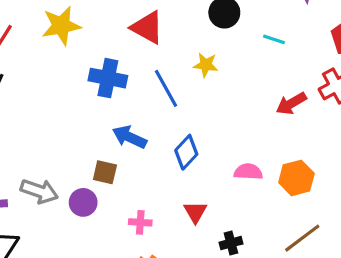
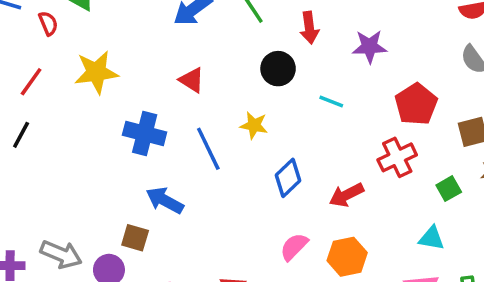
red triangle: (147, 28) -> (192, 80), size x0.7
red arrow: (291, 103) -> (346, 195), moved
blue diamond: (186, 152) -> (288, 178), moved
pink semicircle: (248, 172) -> (294, 247), turned -52

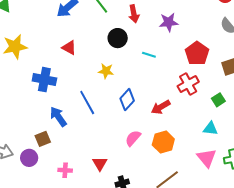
blue line: (208, 149) -> (87, 102), moved
blue arrow: (165, 200) -> (58, 117), turned 30
brown square: (135, 238) -> (43, 139), turned -35

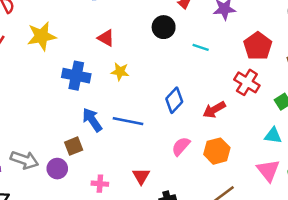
yellow star: (106, 71) -> (120, 72), moved
red cross: (188, 84) -> (247, 82), turned -30
blue line: (87, 102) -> (128, 121), moved, turned -50

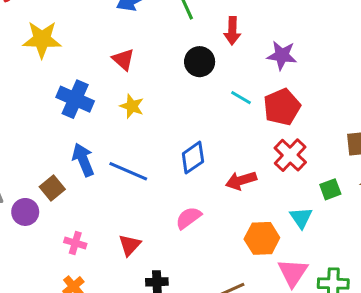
red pentagon: (258, 46) -> (282, 107), moved
cyan triangle: (273, 136) -> (301, 218), moved, turned 36
brown square: (74, 146) -> (52, 188), turned -30
orange hexagon: (217, 151) -> (262, 238), moved

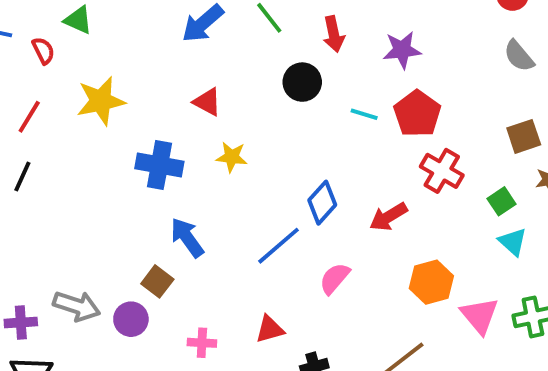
blue line: (128, 171) -> (279, 246), moved, turned -51
cyan triangle: (301, 218) -> (513, 242), moved
red triangle: (130, 245) -> (270, 329), turned 45

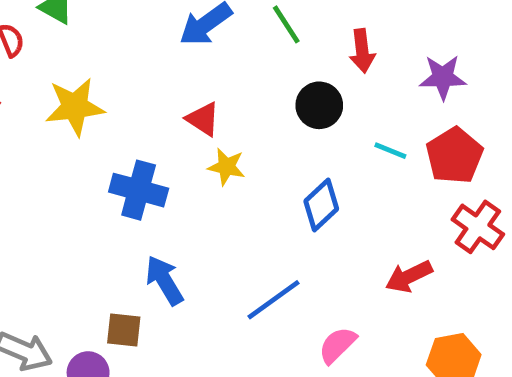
yellow star: (232, 157) -> (226, 167), moved
blue diamond: (322, 203) -> (321, 205), moved
brown square: (157, 281) -> (124, 330), turned -36

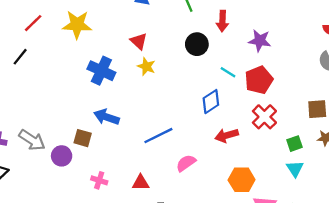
blue diamond: (321, 205) -> (211, 102), moved
blue arrow: (164, 280) -> (107, 117), turned -50

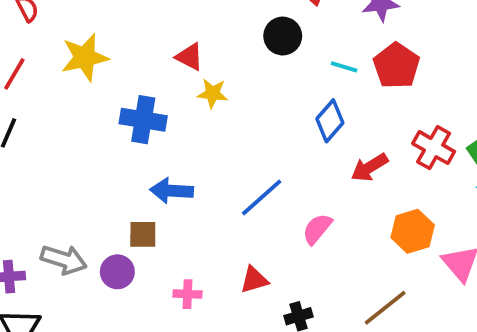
red cross: (264, 117) -> (434, 148), moved

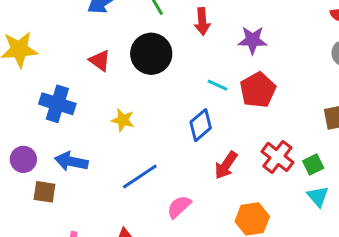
black circle: (283, 36) -> (151, 54), moved, size x1.4
yellow star: (213, 93) -> (123, 120), moved
red arrow: (369, 167) -> (226, 165), turned -32
purple circle: (117, 272) -> (23, 159), moved

